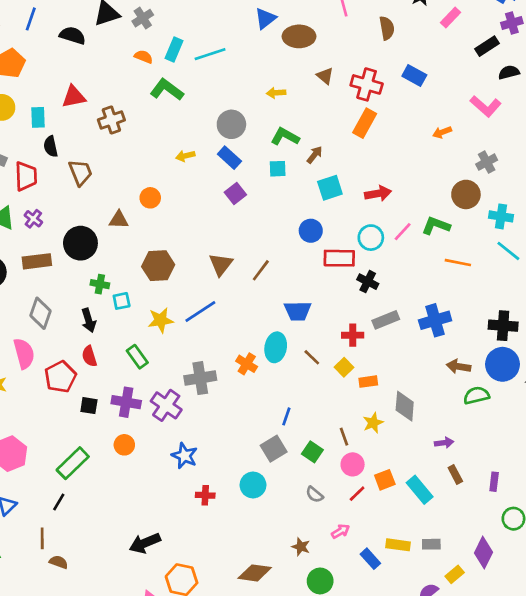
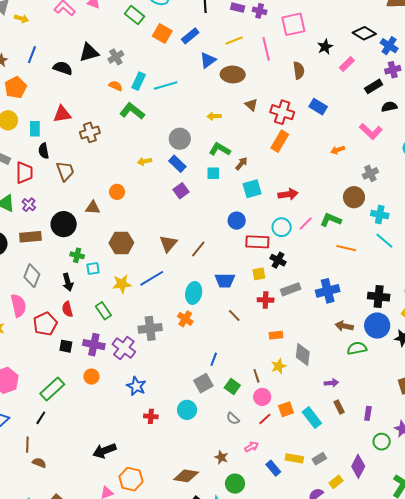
cyan ellipse: (276, 347) -> (194, 293), moved
yellow square: (344, 367) -> (259, 274), moved, turned 32
gray rectangle: (431, 544) -> (319, 459), turned -32

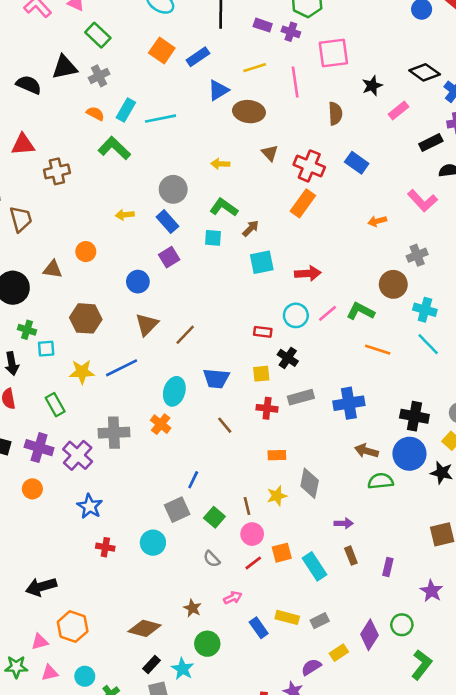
green rectangle: (134, 15) -> (98, 35), moved
blue circle: (237, 221) -> (138, 282), moved
red rectangle: (257, 242) -> (263, 332), size x0.6
green circle: (382, 442) -> (402, 625), moved

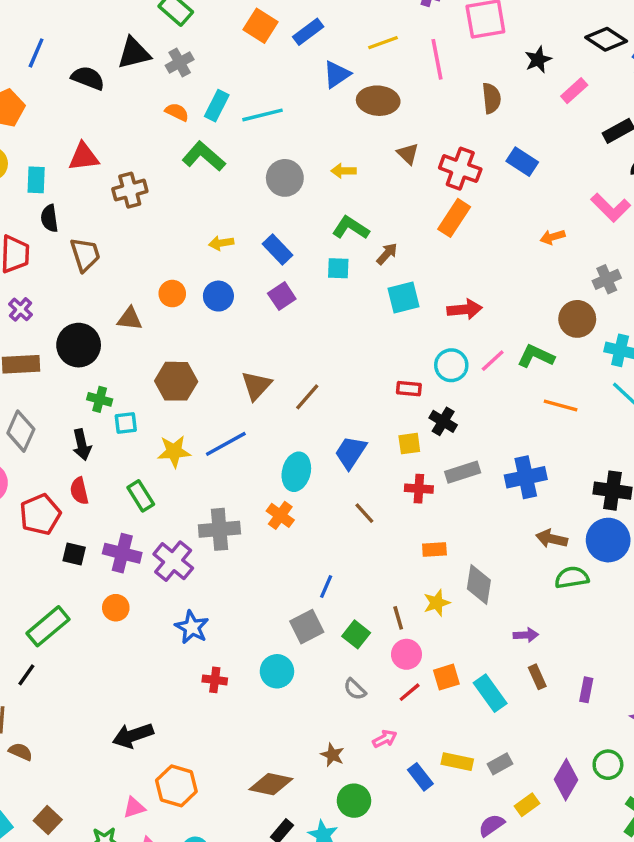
gray circle: (173, 189) -> (285, 178), moved
blue circle: (138, 282) -> (218, 296), moved
blue trapezoid: (216, 378) -> (351, 452), turned 120

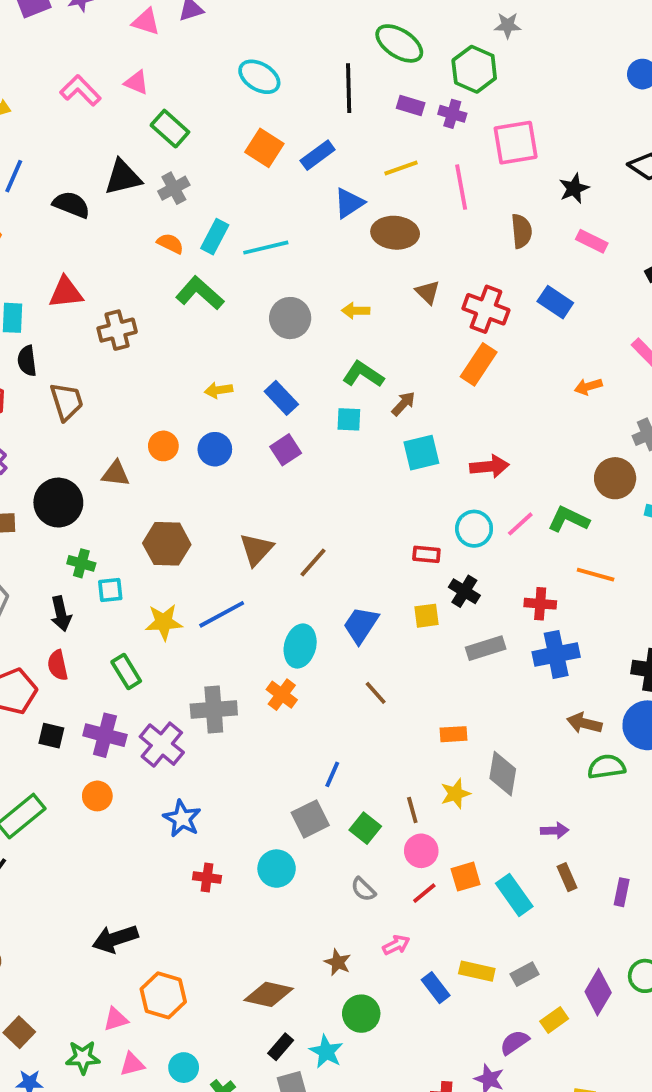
pink rectangle: (574, 91) -> (592, 241), moved, turned 68
red cross: (419, 489) -> (540, 604), moved

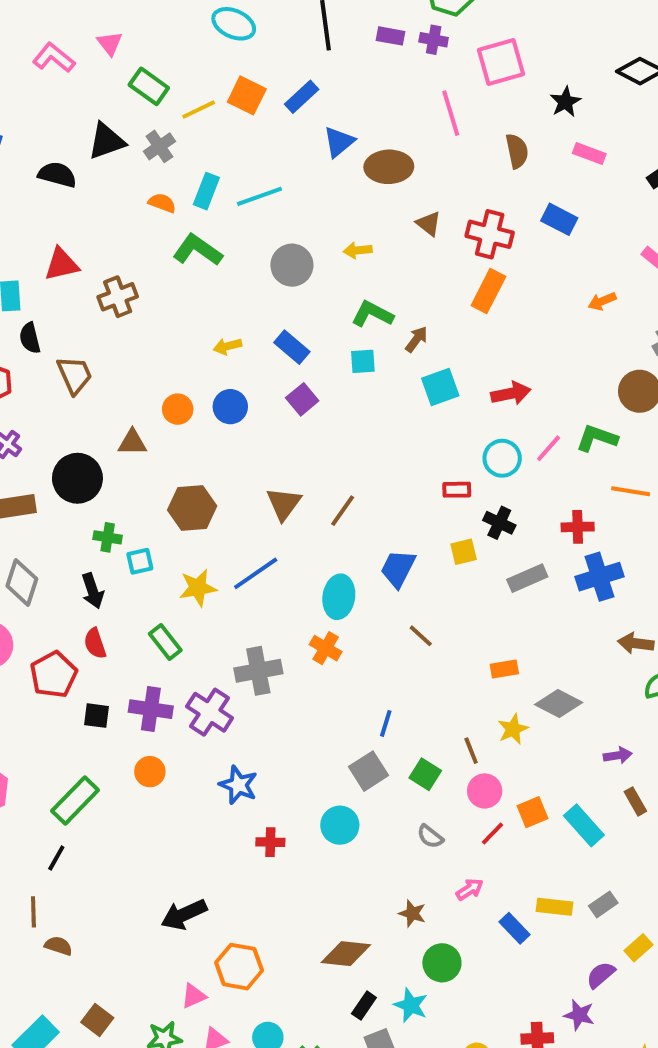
pink triangle: (136, 82) -> (110, 43), turned 36
yellow line: (401, 168) -> (199, 109), moved
gray diamond: (503, 774) -> (559, 704), turned -66

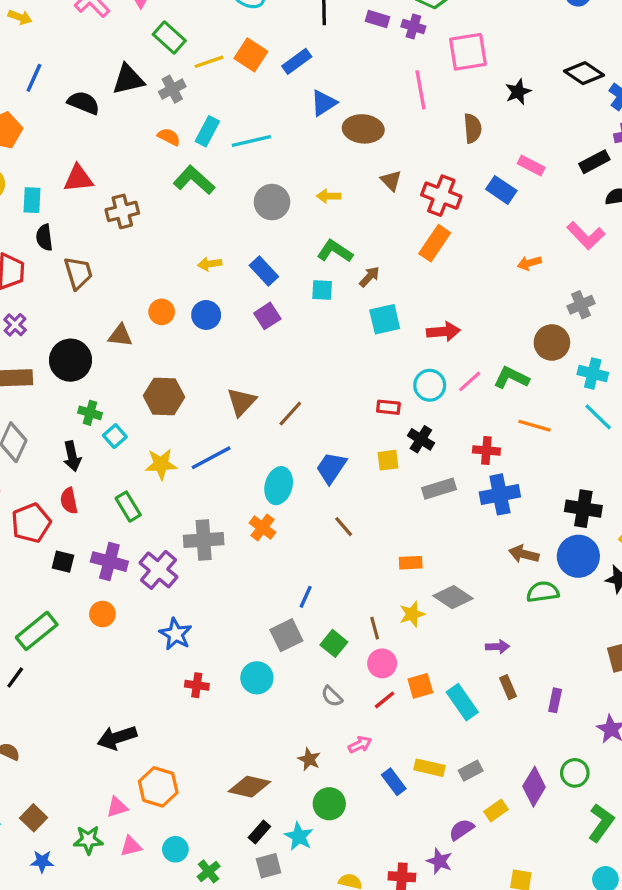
pink rectangle: (589, 153) -> (531, 166), moved
cyan square: (140, 561) -> (115, 436), turned -35

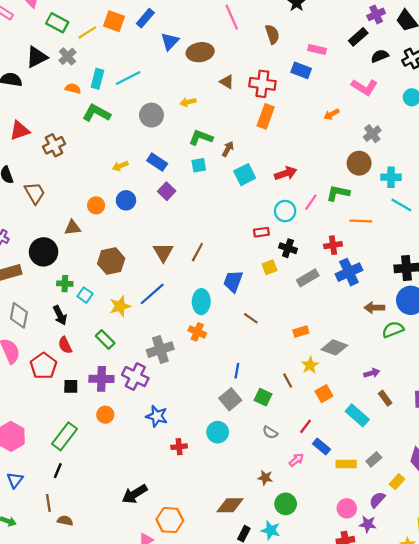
pink circle: (382, 663) -> (347, 508), moved
orange square: (420, 686) -> (324, 394), moved
blue rectangle: (394, 782) -> (322, 447), moved

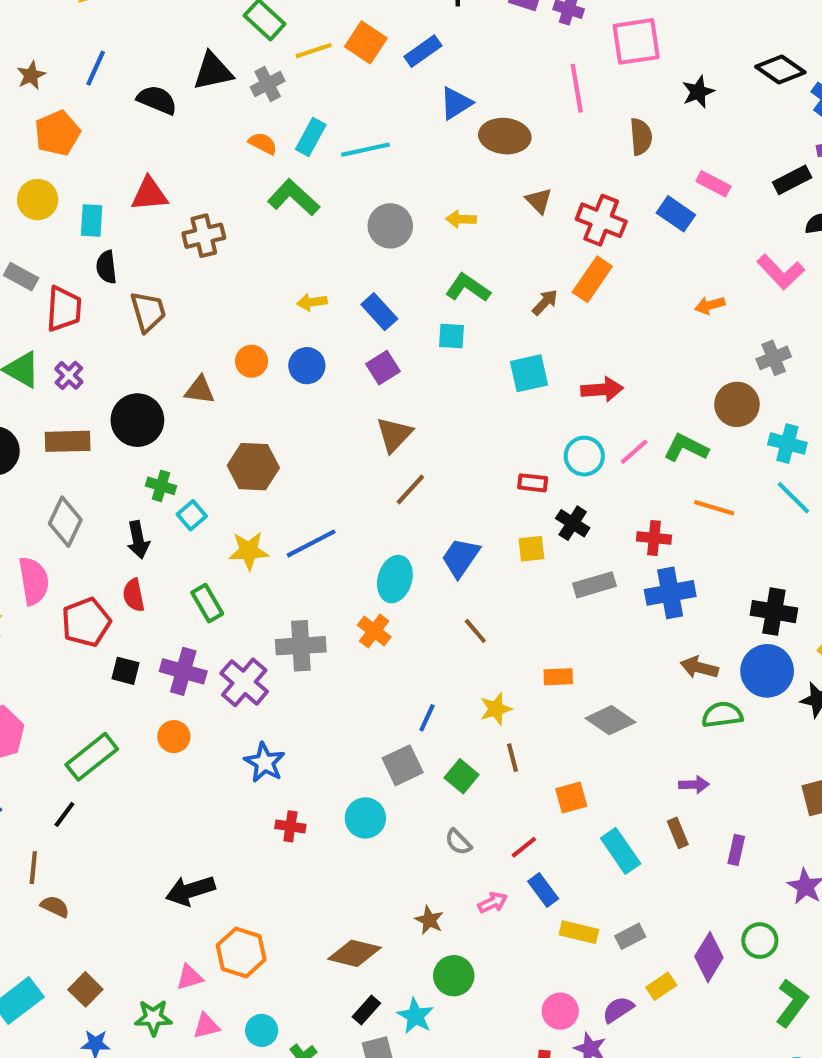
brown arrow: (228, 149) -> (545, 302), moved
brown triangle: (163, 252) -> (394, 435), moved
yellow star: (310, 365) -> (496, 709), moved
purple arrow: (372, 373) -> (694, 785), moved

